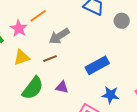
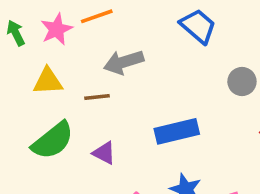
gray circle: (122, 21) -> (242, 82), moved

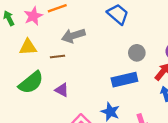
gray circle: (242, 82) -> (137, 53), moved
blue rectangle: (177, 131) -> (124, 80), moved

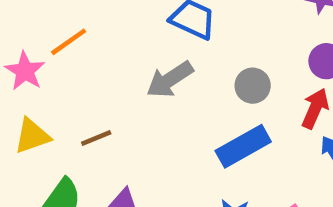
gray arrow: (73, 36) -> (170, 80), moved

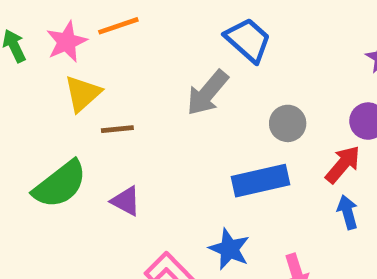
gray arrow: (170, 80) -> (207, 93), turned -33
yellow triangle: (32, 136) -> (83, 94), moved, turned -39

